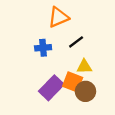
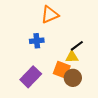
black line: (76, 42) -> (77, 46), moved
purple rectangle: (51, 88) -> (31, 77), moved

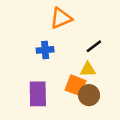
black line: (77, 46) -> (94, 46), moved
purple rectangle: (31, 77) -> (38, 94), turned -45

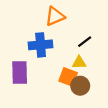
blue cross: (45, 50) -> (41, 45), size x1.5
purple rectangle: (38, 94) -> (20, 72), moved

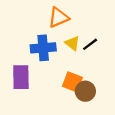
yellow triangle: (79, 63) -> (72, 43), moved, turned 40

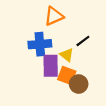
yellow triangle: (72, 43) -> (67, 55), moved
purple rectangle: (21, 77) -> (51, 66), moved

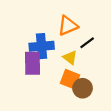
orange triangle: (54, 16) -> (68, 26), moved
purple rectangle: (51, 66) -> (33, 63), moved

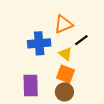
purple rectangle: (33, 63) -> (31, 86), moved
brown circle: (83, 88) -> (64, 92), moved

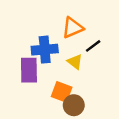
orange square: (66, 74) -> (62, 92), moved
purple rectangle: (31, 86) -> (29, 70), moved

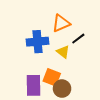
purple rectangle: (29, 70) -> (33, 85), moved

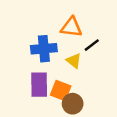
orange triangle: (61, 23) -> (71, 27), turned 30
purple rectangle: (33, 85) -> (39, 85), moved

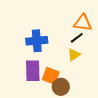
orange triangle: (71, 27) -> (83, 23), moved
yellow triangle: (74, 61) -> (74, 55), moved, turned 48

